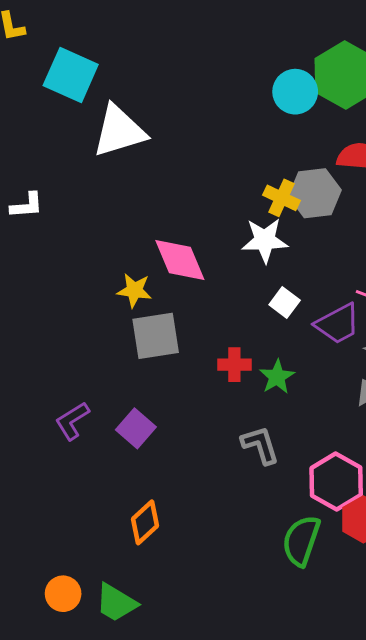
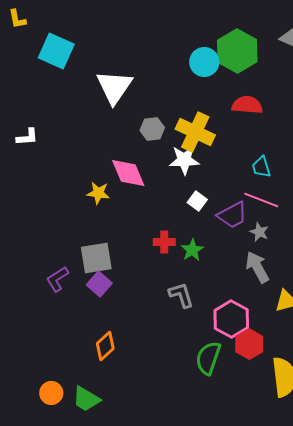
white triangle: (119, 131) -> (114, 87), moved, turned -39
gray hexagon: (315, 193) -> (152, 129), moved, size x0.7
yellow cross: (281, 198) -> (195, 132), size x1.6
gray square: (156, 336) -> (96, 258), moved

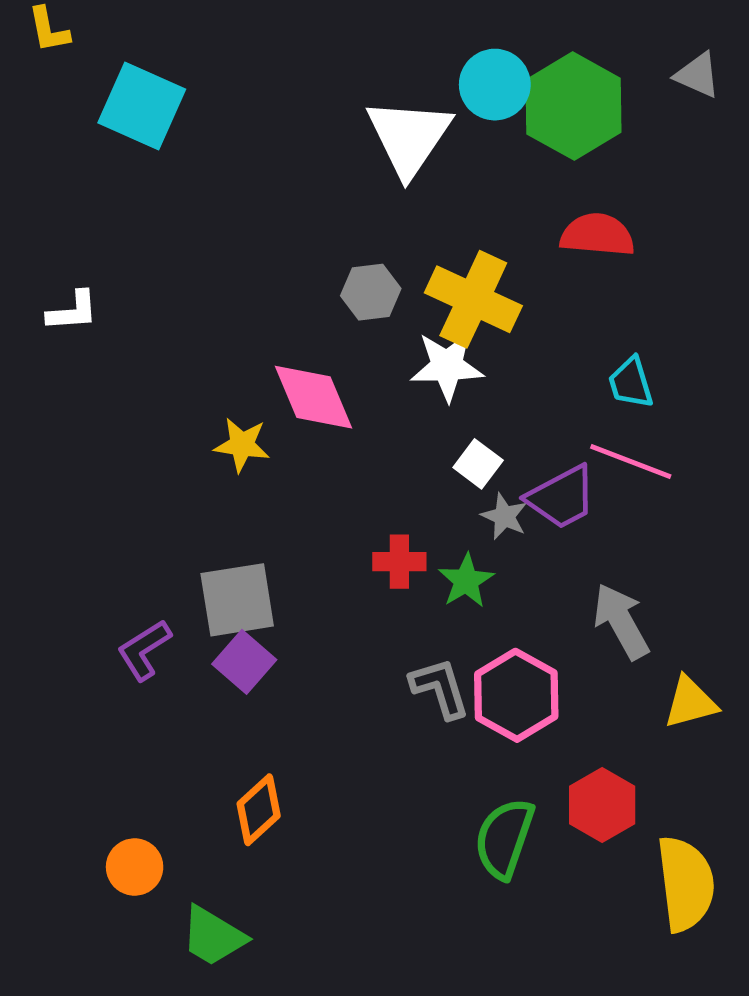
cyan circle: (204, 62) -> (495, 85), moved
white triangle: (114, 87) -> (409, 137), moved
gray star: (259, 232) -> (504, 516), moved
pink hexagon: (231, 319) -> (516, 695), moved
orange circle: (51, 393) -> (135, 867), moved

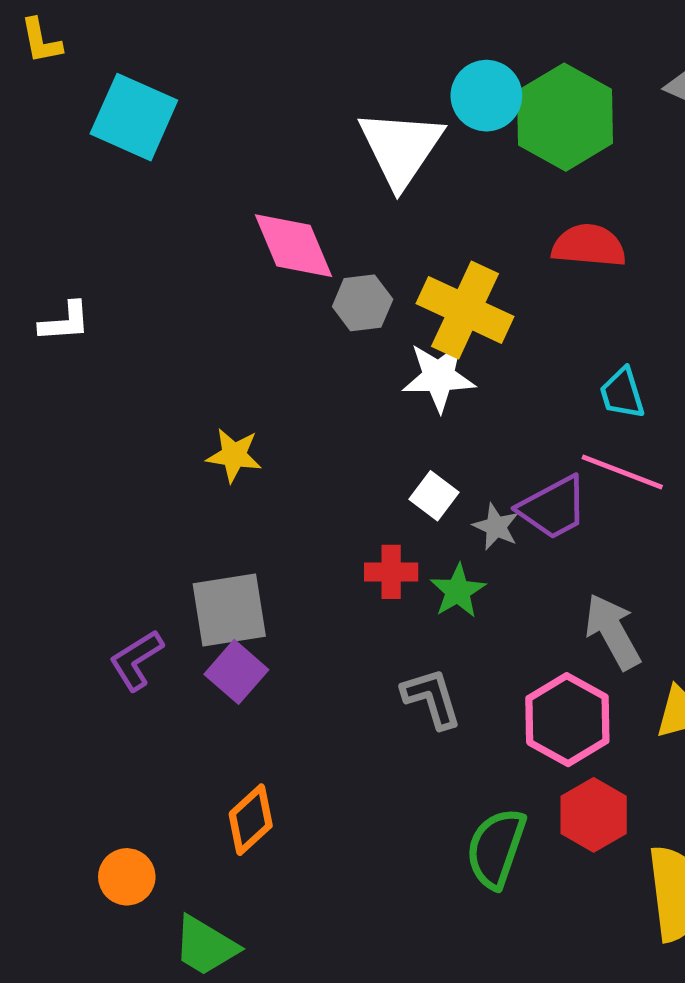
pink diamond: (313, 397) -> (294, 246), moved
white square: (478, 464) -> (434, 496), moved
pink hexagon: (516, 695) -> (567, 720), moved

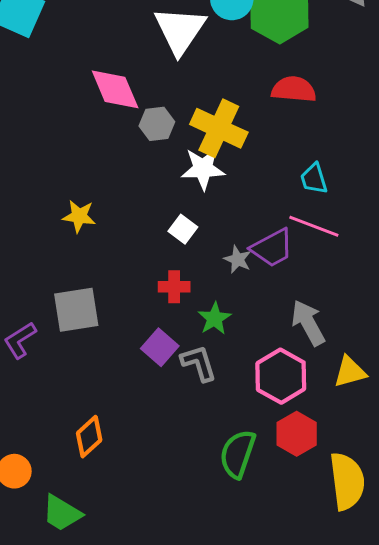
white square: (434, 496) -> (183, 229), moved
green star: (458, 591) -> (215, 318), moved
purple square: (236, 672) -> (160, 347), moved

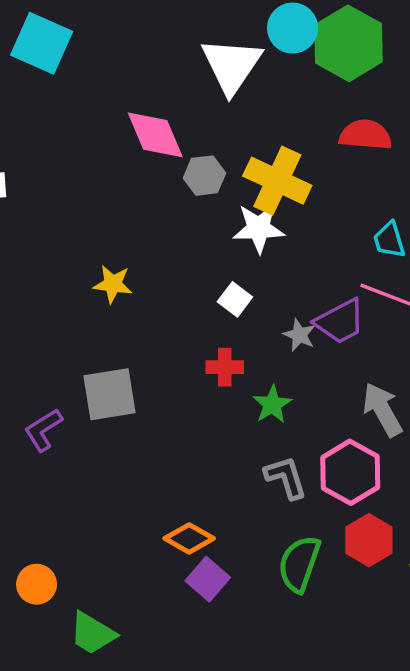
purple square: (160, 347) -> (208, 579), moved
gray L-shape: (199, 363) -> (286, 477), moved
orange diamond: (89, 437) -> (189, 538), moved, turned 72

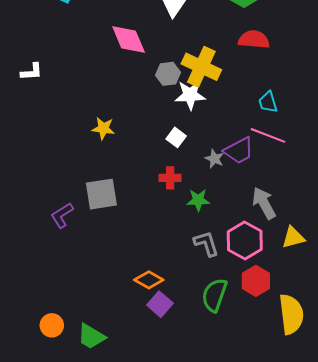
gray hexagon: (204, 176) -> (168, 74), moved
green star: (272, 404) -> (198, 200), turned 30
orange circle: (37, 584) -> (52, 325), moved

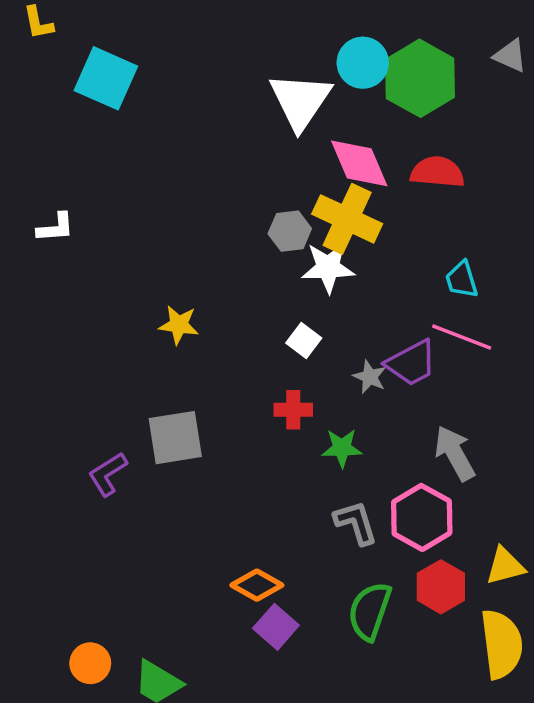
pink diamond: (129, 39) -> (359, 163), moved
yellow triangle: (293, 237) -> (505, 566), moved

